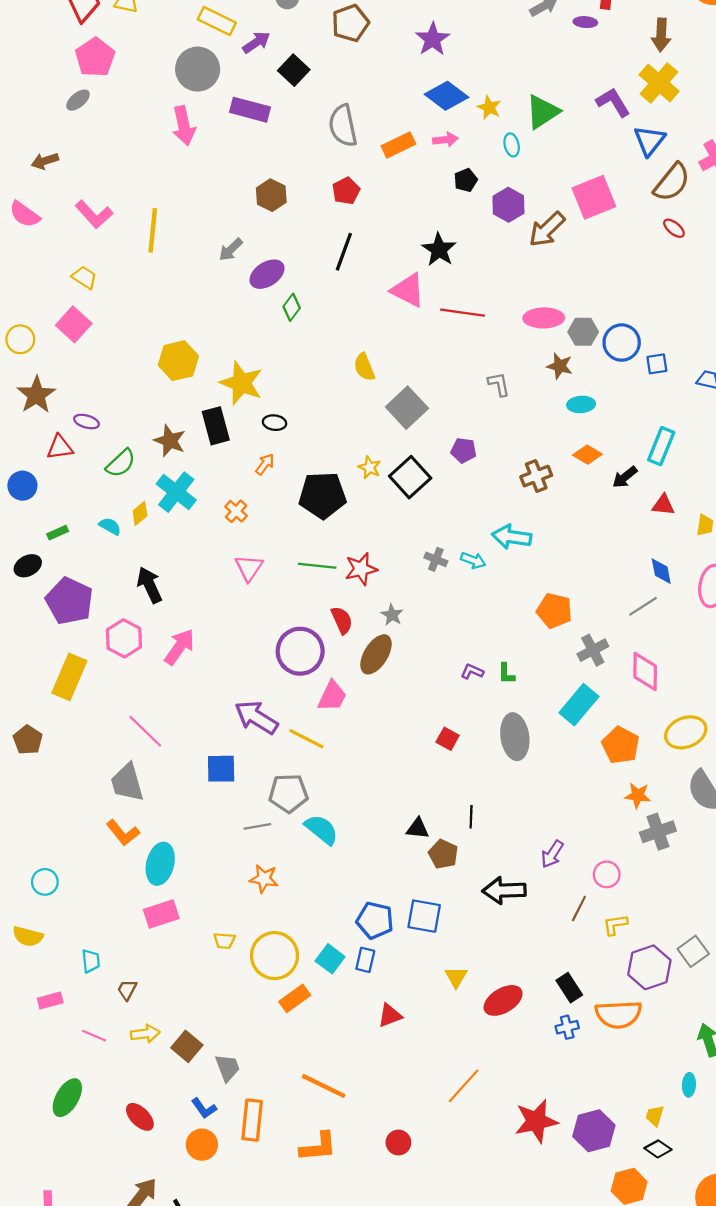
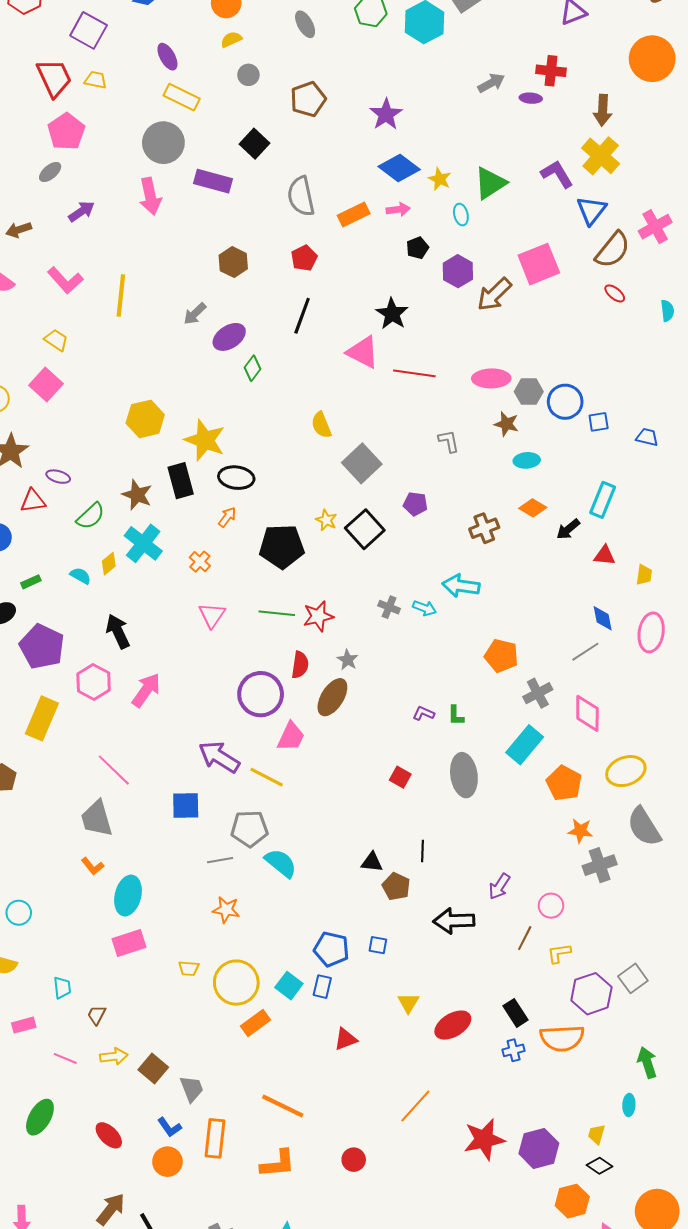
purple arrow: (256, 42) -> (81, 211), moved
black ellipse: (275, 423) -> (236, 478), size x1.6
red semicircle: (342, 620) -> (300, 665), turned 32
orange L-shape: (123, 833) -> (93, 866), size x0.7
blue square: (424, 916) -> (378, 945), size x0.6

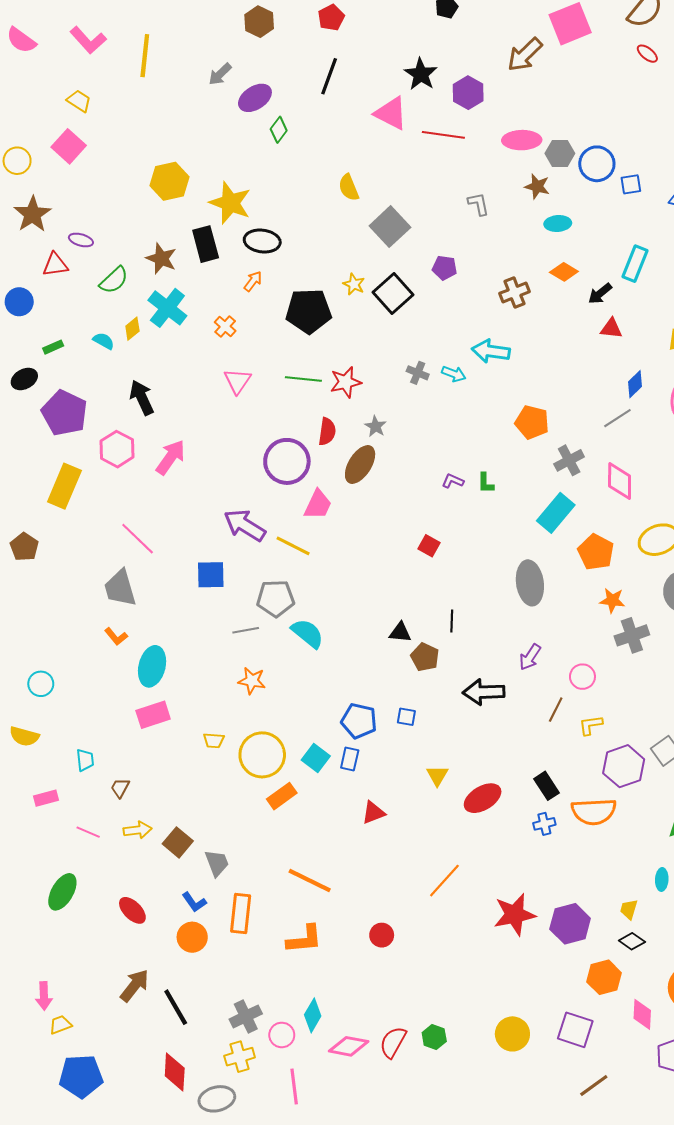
purple hexagon: (458, 271) -> (468, 93), moved
red triangle: (605, 556) -> (611, 329), moved
blue diamond: (603, 618) -> (635, 384), turned 56
gray ellipse: (464, 775) -> (530, 583), moved

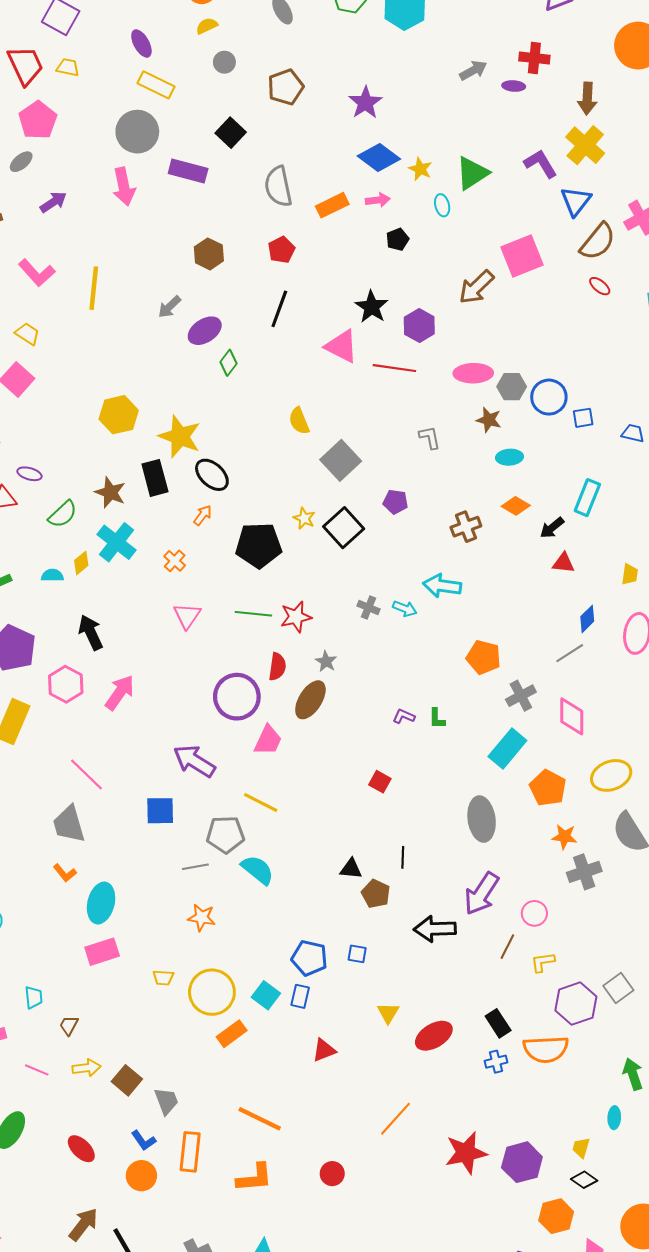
black ellipse: (262, 241) -> (212, 475), turned 36
cyan semicircle: (104, 341) -> (52, 575), turned -30
yellow line: (293, 546) -> (261, 802), moved
purple arrow: (530, 657) -> (482, 894), size x1.6

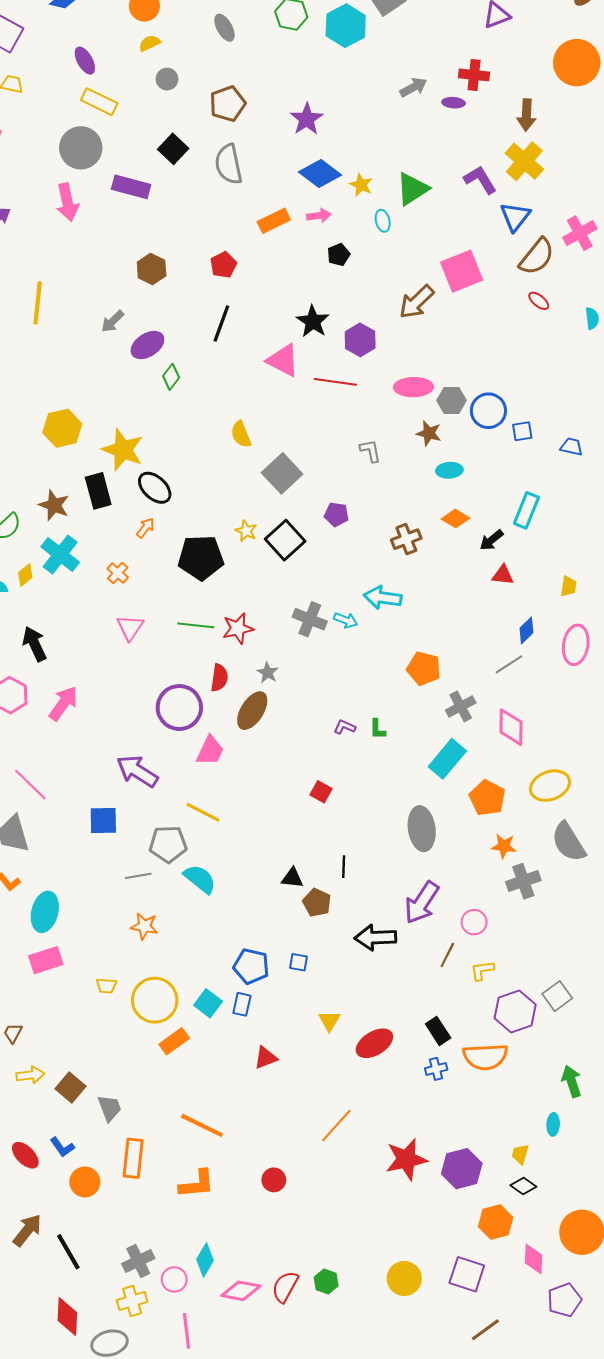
gray semicircle: (278, 187) -> (229, 164), moved
gray cross: (369, 608) -> (310, 619), size x1.5
blue L-shape: (144, 1140) -> (62, 1147), moved

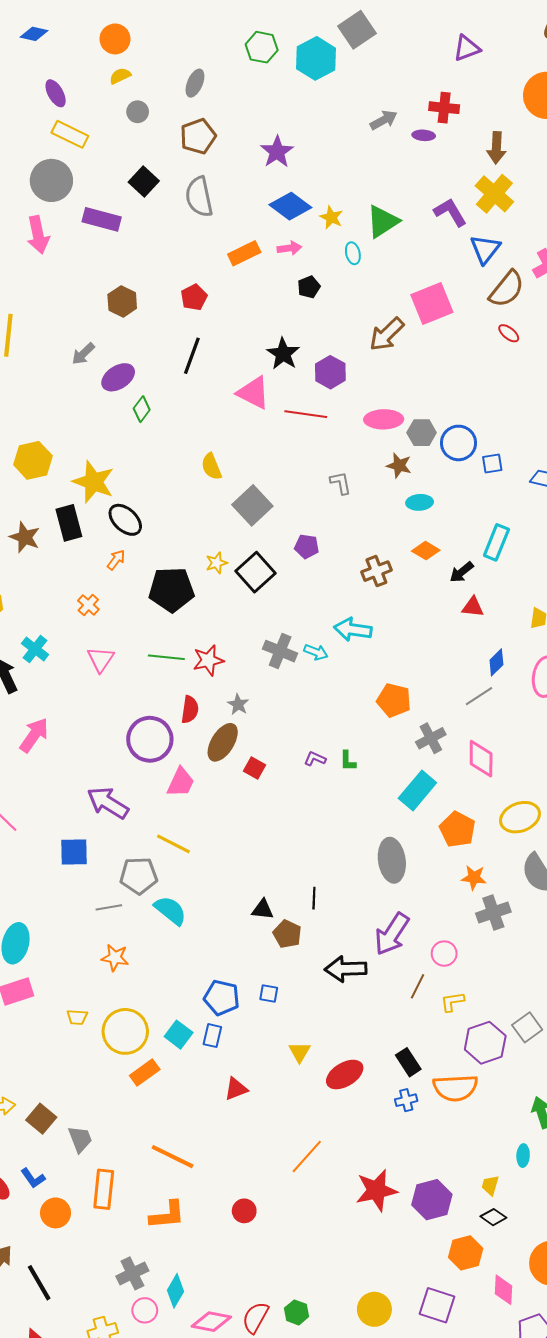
gray ellipse: (225, 28) -> (195, 83), moved, turned 52
yellow star: (246, 531) -> (217, 563), turned 30
cyan cross: (60, 554) -> (35, 649), moved, size x0.7
red square: (321, 792) -> (254, 768), moved
gray cross: (138, 1261) -> (132, 1273), moved

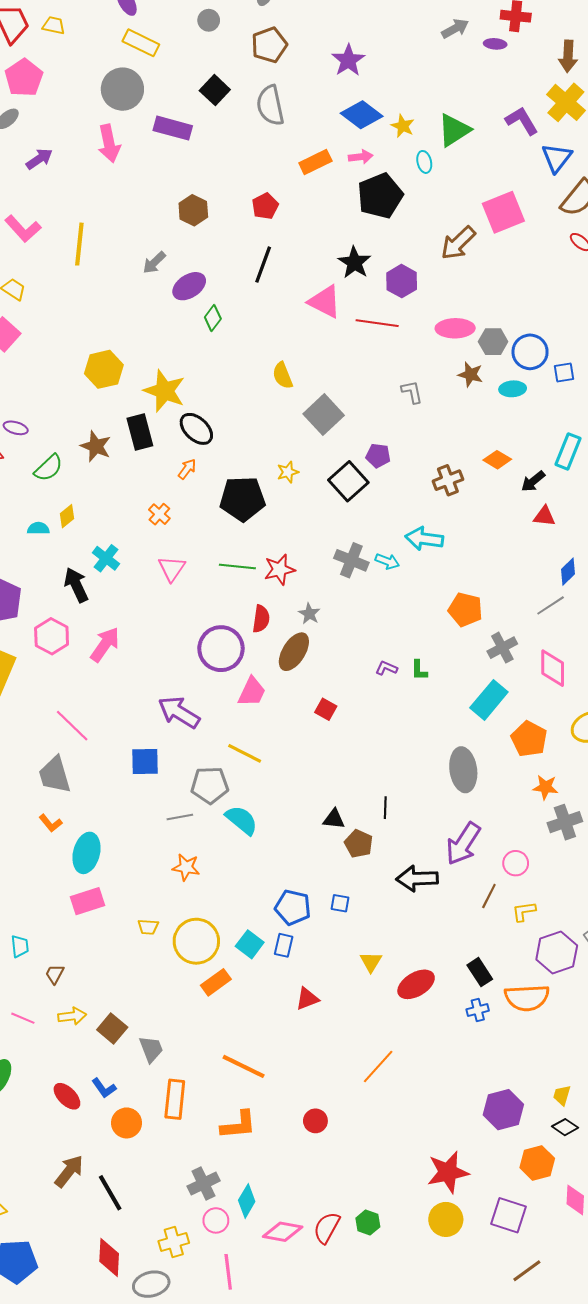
black pentagon: (309, 287) -> (380, 196), size x2.0
cyan ellipse: (420, 502) -> (513, 389), moved
black square: (255, 572) -> (348, 481), moved
red square: (254, 768) -> (326, 709), moved
red star: (376, 1190) -> (448, 1172), moved

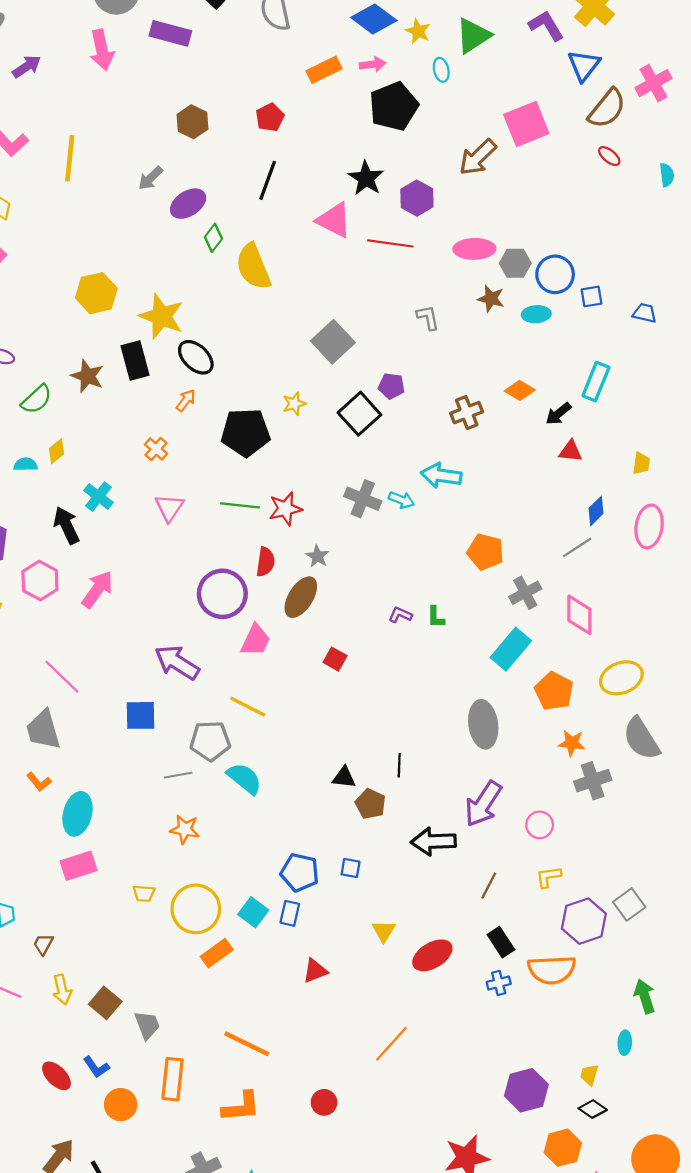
yellow semicircle: (283, 375) -> (253, 267), moved, size x1.6
brown line: (489, 896) -> (489, 886), moved
yellow arrow: (72, 1016) -> (62, 990), turned 84

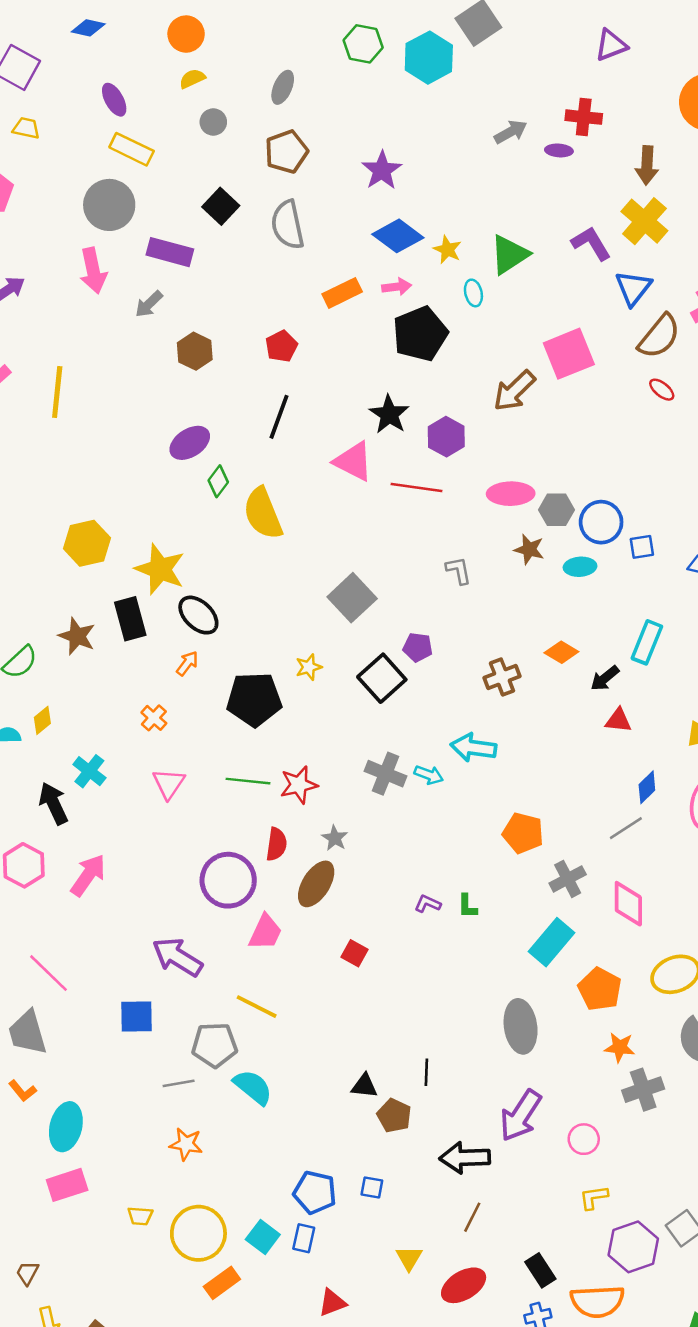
gray arrow: (150, 178) -> (149, 304), moved
brown line: (489, 886) -> (472, 1217), moved

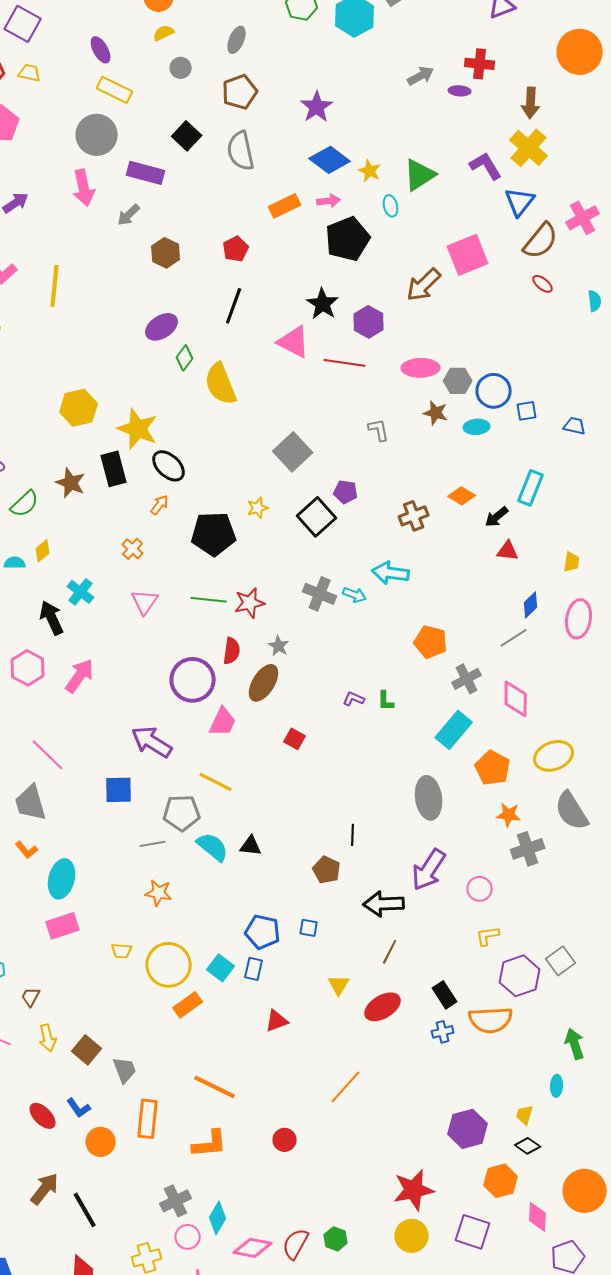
black triangle: (364, 1086) -> (251, 846), moved

